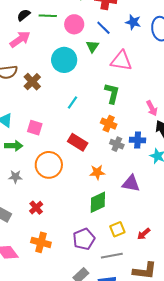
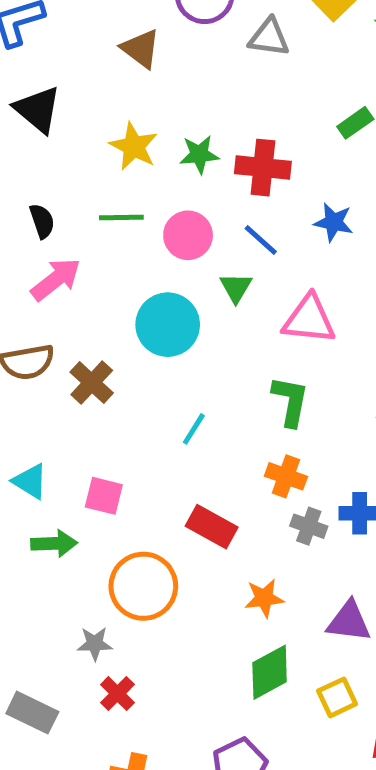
black semicircle: (24, 15) -> (42, 221), moved, turned 112
gray star: (15, 177) -> (95, 644), moved
yellow square: (117, 229) -> (337, 697), moved

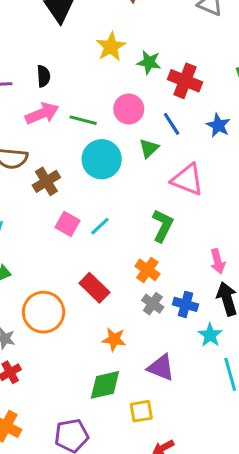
green line: (121, 218) -> (83, 120), moved
pink square: (104, 496) -> (68, 224), moved

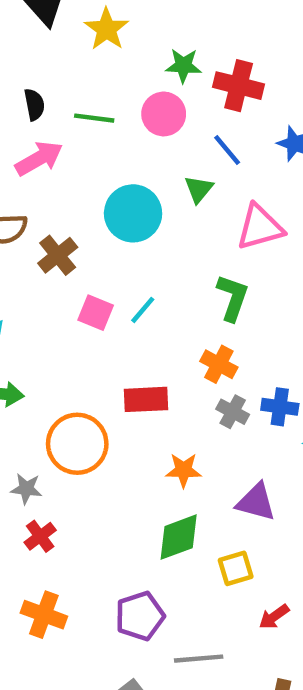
yellow star: (111, 47) -> (107, 29), moved
pink circle: (129, 109) -> (164, 114), moved
green line: (83, 120) -> (94, 118), moved
pink triangle: (187, 180) -> (260, 227), turned -30
red rectangle: (94, 288) -> (146, 399), turned -40

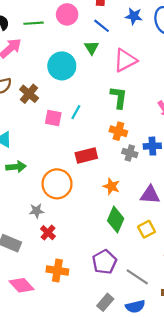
orange star: (184, 470) -> (111, 186), turned 30
green diamond: (179, 537) -> (116, 220), turned -35
gray line: (199, 659) -> (137, 277), turned 50

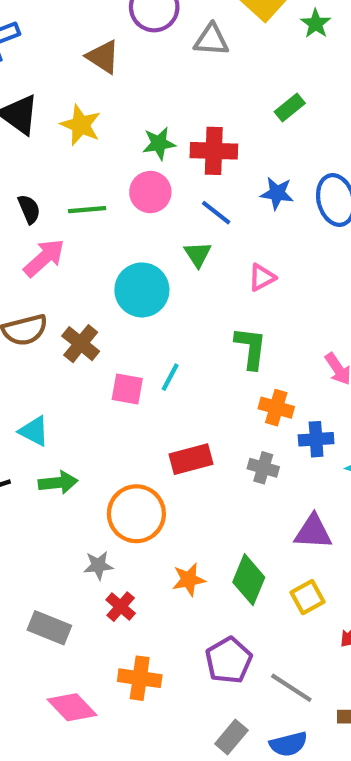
pink triangle: (125, 60) -> (262, 277), size x0.6
orange cross: (118, 131) -> (276, 408), moved
gray cross: (130, 153) -> (263, 468), moved
orange star: (111, 186) -> (189, 580), moved, turned -30

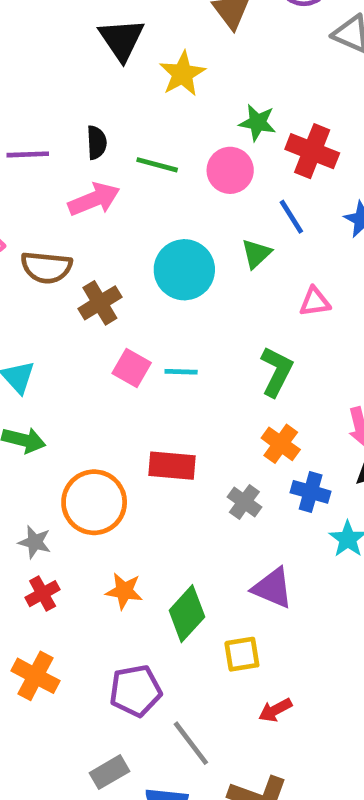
cyan line: (170, 377) -> (181, 372), turned 44

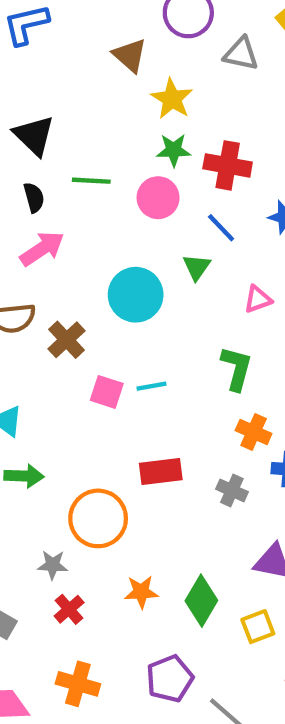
black triangle: (122, 39) -> (34, 135), moved
yellow star: (182, 74) -> (172, 99), moved
green line: (157, 165) -> (91, 181), moved

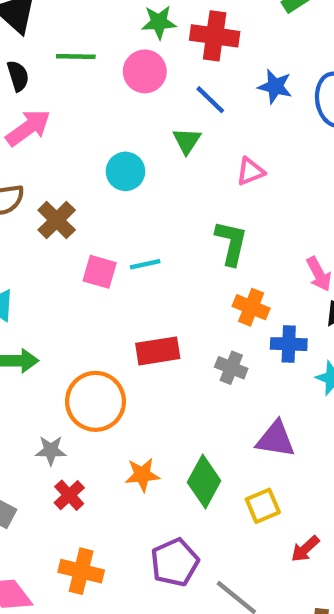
cyan circle: (136, 295) -> (125, 171), size x0.7

